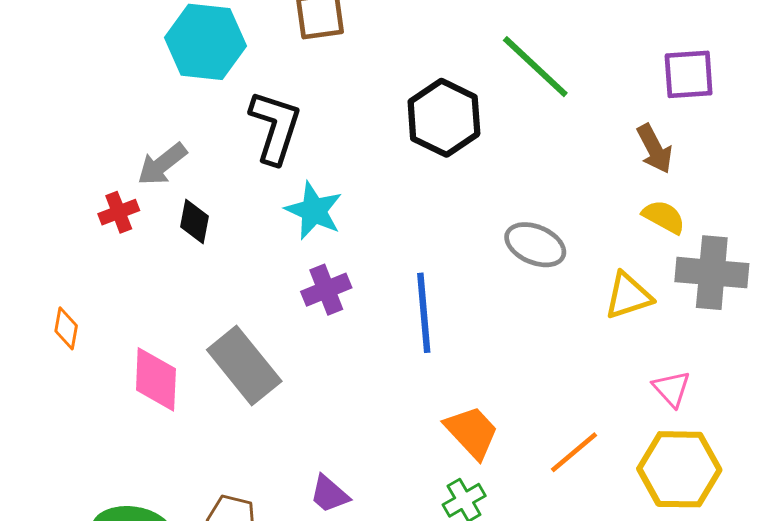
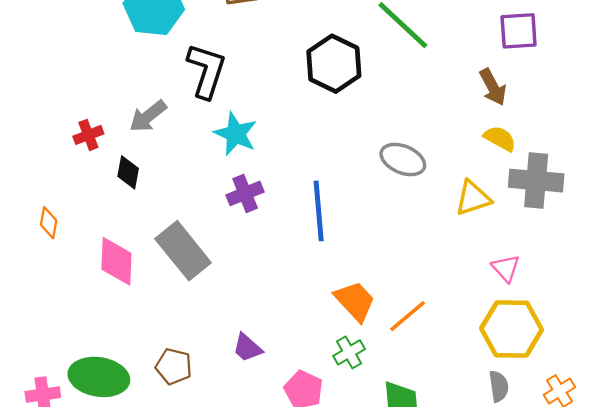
gray arrow: (162, 164) -> (148, 116), moved
black diamond: (195, 221) -> (128, 172), moved
orange line: (574, 452) -> (408, 316), moved

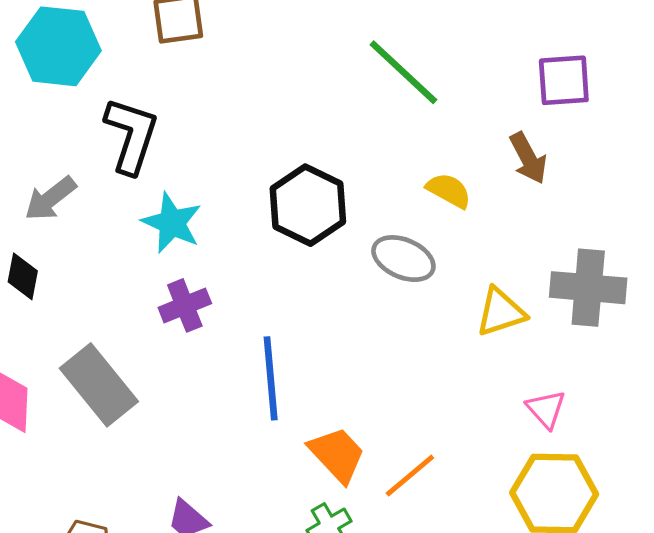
black hexagon: (334, 64) -> (308, 205), moved
yellow semicircle: (500, 138) -> (449, 190), moved
blue line: (319, 211) -> (271, 378), moved

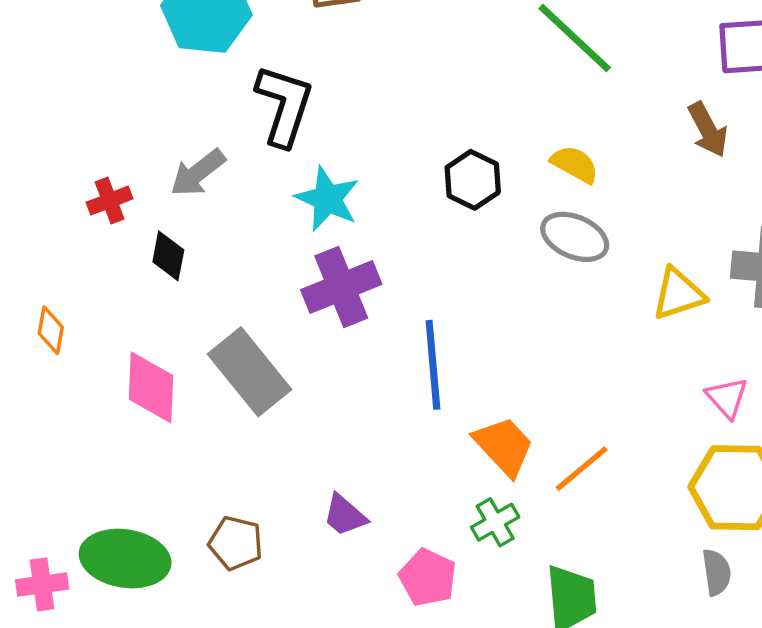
yellow semicircle: (449, 190) -> (575, 164), moved
black hexagon: (308, 205) -> (473, 180), size x0.7
purple cross: (185, 305) -> (341, 287), size x1.4

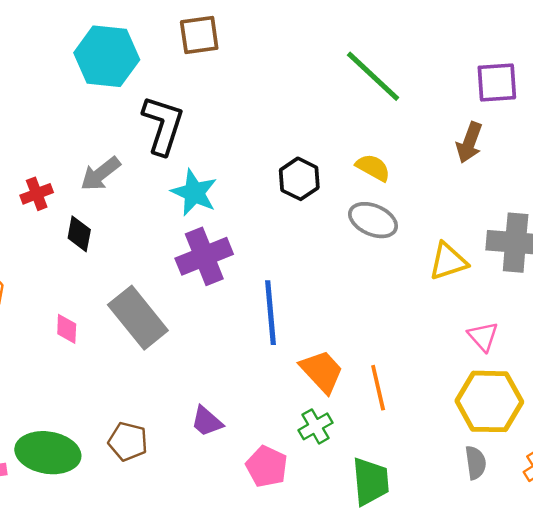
brown arrow: (708, 130) -> (469, 143), turned 48
pink diamond: (151, 387) -> (67, 329), size x0.6
orange line: (582, 469) -> (378, 388), turned -63

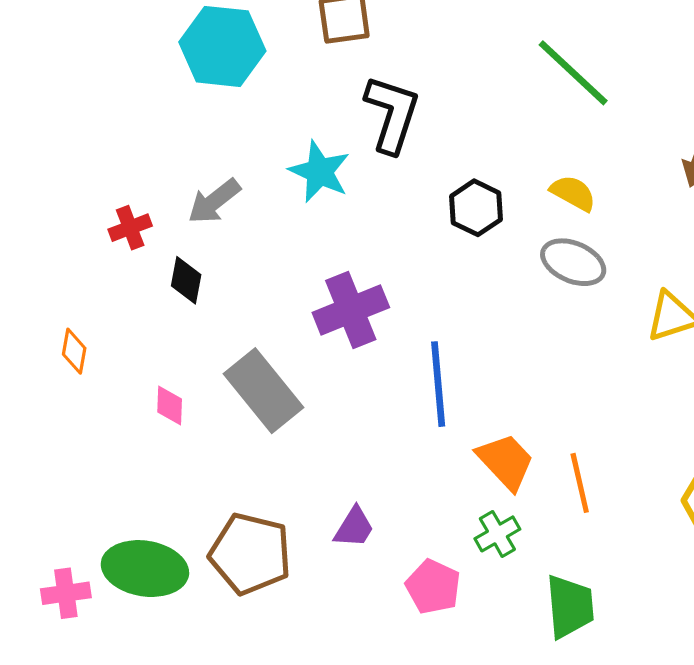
black L-shape: (163, 125) -> (392, 114), moved
cyan star: (194, 193) -> (320, 172), moved
purple trapezoid: (207, 421) -> (354, 527), turned -99
brown pentagon: (128, 441) -> (250, 554), size x1.6

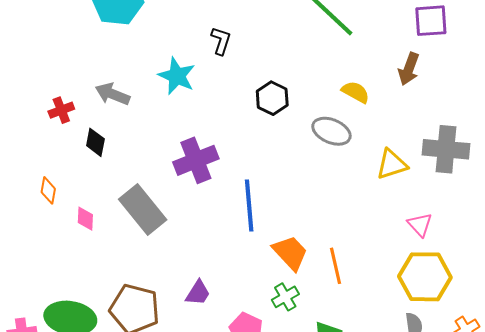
black L-shape: (392, 114) -> (221, 41), size x0.6
yellow semicircle: (573, 193) -> (356, 92), moved
gray arrow: (214, 201) -> (113, 94), turned 60
orange diamond: (74, 351) -> (48, 190), moved

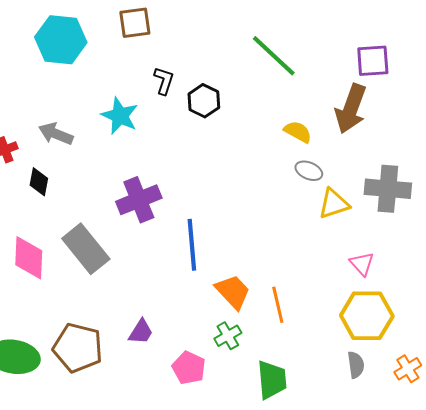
brown arrow: (409, 69) -> (351, 109), size x1.5
black hexagon: (272, 98) -> (204, 101), moved
gray ellipse: (331, 131) -> (309, 171), moved, size x0.7
pink diamond: (85, 219) -> (29, 258), size x1.8

